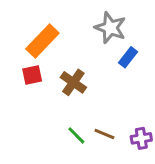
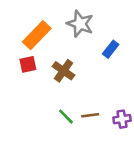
gray star: (110, 28) -> (80, 24), moved
brown line: (104, 134) -> (90, 115), turned -30

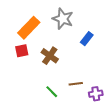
brown line: (90, 115) -> (76, 84), moved

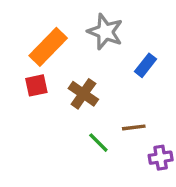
brown line: (76, 84) -> (134, 127), moved
green line: (52, 92) -> (98, 143), moved

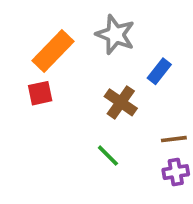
brown cross: (83, 94) -> (121, 102), moved
brown line: (134, 127) -> (174, 139), moved

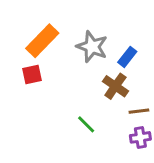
gray star: (115, 35) -> (92, 47), moved
brown cross: (121, 102) -> (115, 86), moved

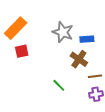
orange rectangle: (42, 41) -> (16, 28), moved
blue rectangle: (127, 57) -> (87, 39), turned 48

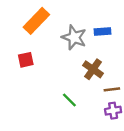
orange rectangle: (16, 28) -> (36, 21), moved
blue rectangle: (87, 39) -> (102, 32), moved

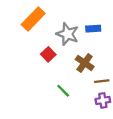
red square: (26, 60) -> (48, 54), moved, turned -32

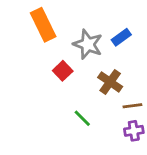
orange rectangle: (33, 19) -> (43, 25), turned -70
blue rectangle: (93, 29) -> (121, 37), turned -32

